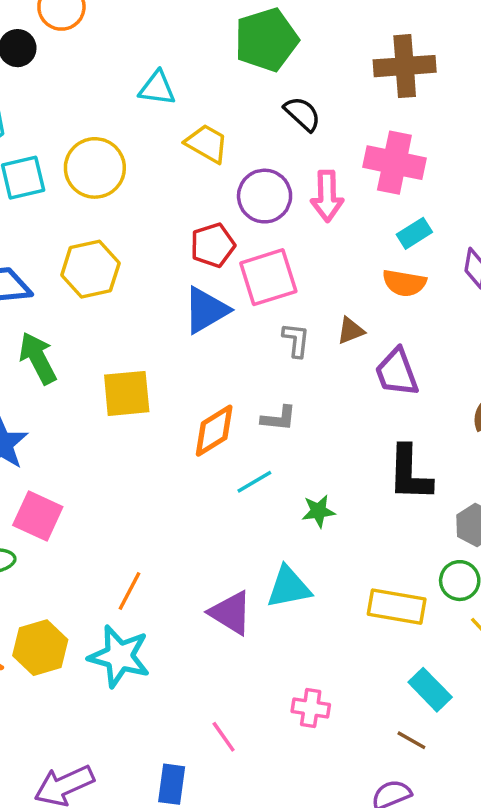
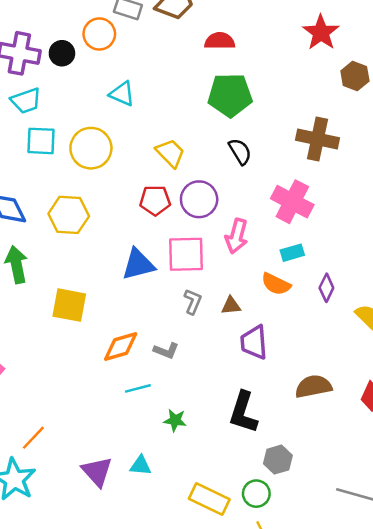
cyan triangle: (157, 88) -> (122, 94), moved
pink arrow: (327, 196) -> (237, 236), moved
red pentagon: (213, 245) -> (155, 200), moved
cyan triangle: (289, 587) -> (141, 466), size x0.7

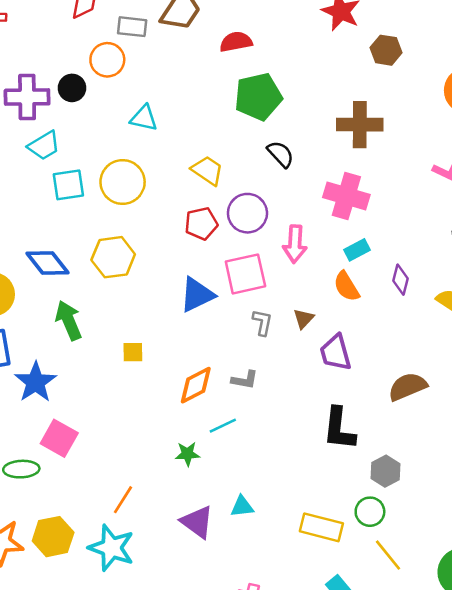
orange semicircle: (276, 284) -> (346, 286), turned 44
yellow square: (69, 305) -> (133, 352), size x0.6
brown triangle: (231, 306) -> (304, 319), turned -30
green star: (175, 420) -> (187, 454), moved

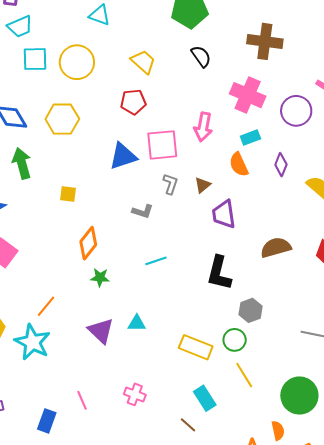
purple circle: (247, 213) -> (296, 111), moved
gray L-shape: (245, 380) -> (143, 211), moved
orange diamond: (196, 385) -> (88, 243), moved, turned -32
cyan line: (223, 426) -> (156, 261), moved

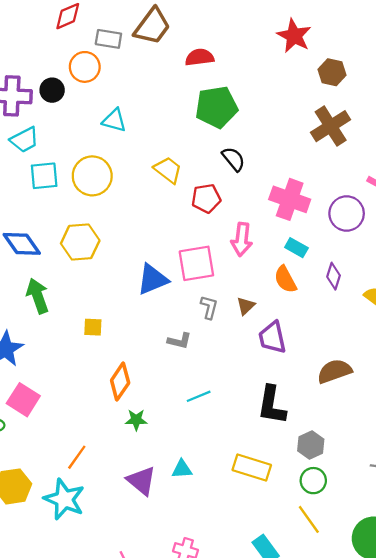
brown cross: (265, 41) -> (331, 126), moved, turned -36
red pentagon: (133, 102) -> (206, 198), moved
cyan rectangle: (250, 137) -> (296, 248), turned 54
green circle: (235, 340) -> (313, 481), moved
yellow rectangle: (196, 347) -> (252, 468), moved

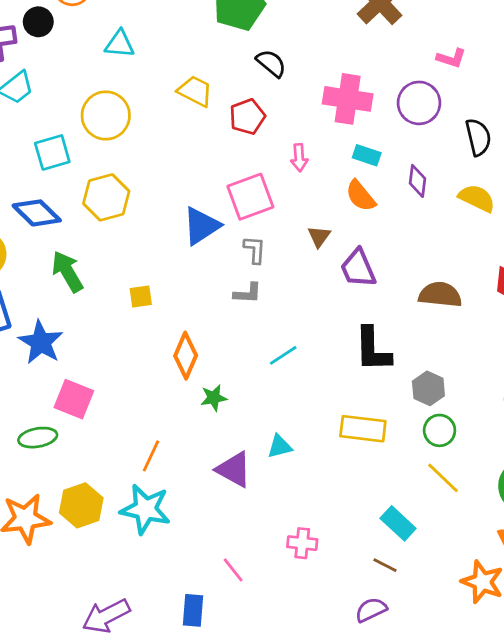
cyan square: (44, 176) -> (52, 152), moved
pink arrow: (242, 239) -> (299, 158), size x0.7
gray L-shape: (209, 307) -> (255, 250), moved
brown semicircle: (334, 371) -> (440, 295), turned 36

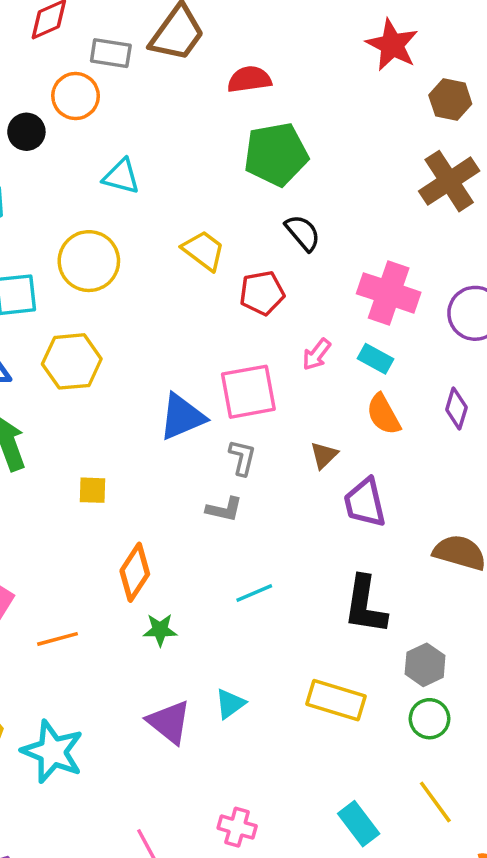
cyan rectangle: (367, 155) -> (376, 359), moved
pink arrow: (299, 158) -> (317, 354), turned 32
cyan triangle: (280, 446) -> (230, 704), turned -32
orange line: (151, 456) -> (58, 639), moved, turned 40
yellow line: (443, 478) -> (435, 802), moved

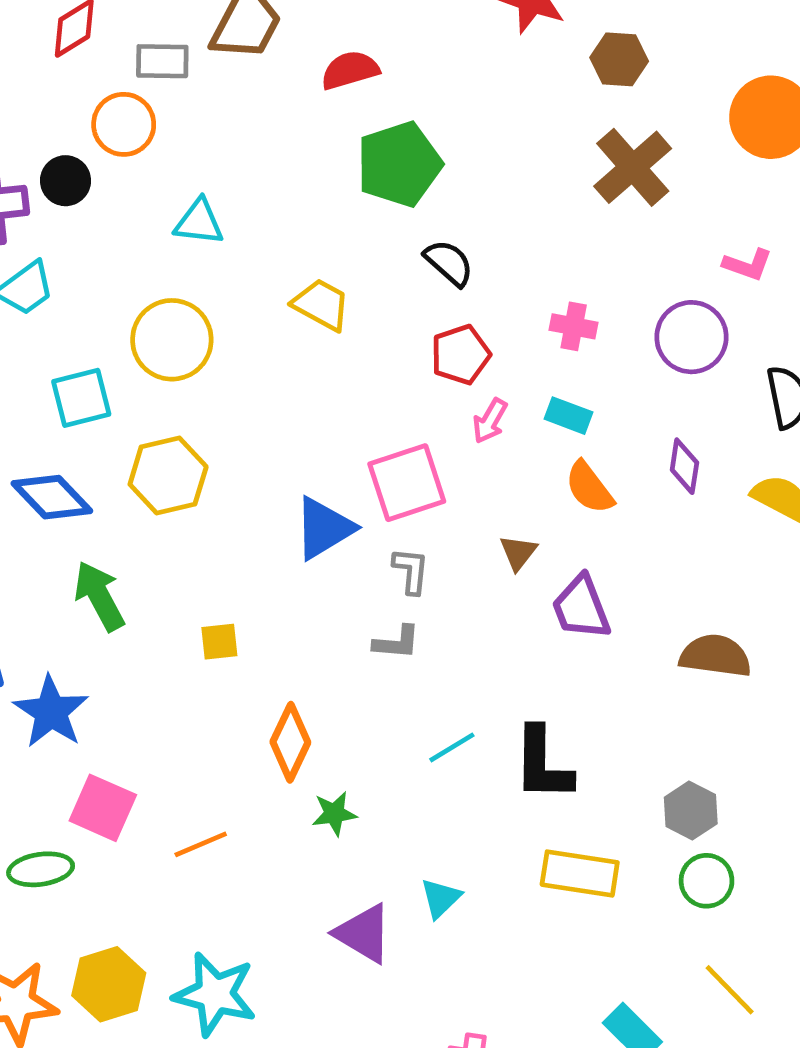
red pentagon: (262, 293) -> (461, 355), moved
pink cross: (389, 293) -> (574, 326), size x0.6
black L-shape: (365, 605) -> (543, 764), moved

